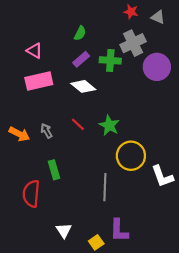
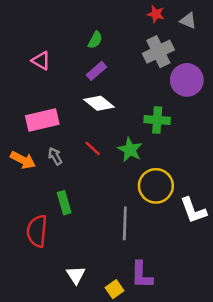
green cross: (110, 60) -> (157, 120), moved
pink rectangle: (39, 81) -> (42, 120), moved

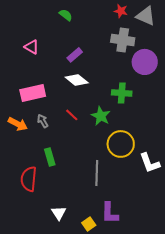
gray triangle: (188, 21) -> (146, 16), size x1.5
green semicircle: (95, 40) -> (66, 15), moved, turned -80
gray cross: (158, 52) -> (123, 40), turned 35

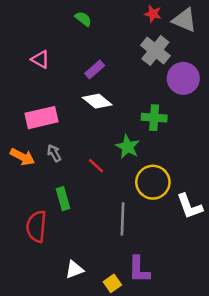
gray cross: (123, 40) -> (155, 50), turned 30
red line: (72, 115) -> (96, 166), moved
white triangle: (59, 213) -> (74, 270), turned 42

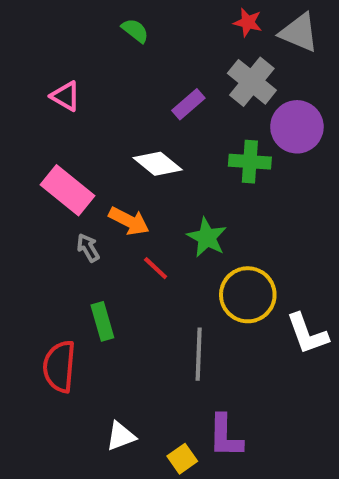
purple rectangle: (95, 69) -> (188, 104), moved
pink rectangle: (41, 118) -> (68, 190), turned 52
green cross: (154, 118) -> (250, 162), moved
orange arrow: (22, 157) -> (129, 221), moved

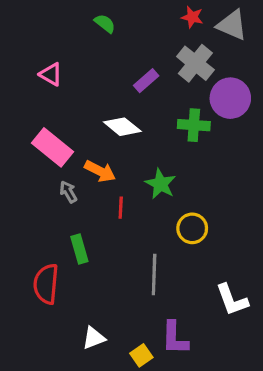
red line: (156, 268) -> (121, 208), turned 50
yellow circle: (248, 295) -> (192, 228), size x0.7
white L-shape: (307, 334) -> (232, 300), moved

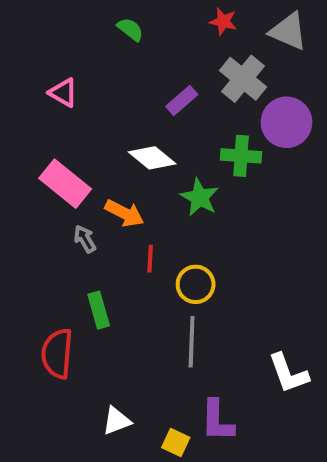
red star: (192, 17) -> (223, 21), moved
green star: (160, 184) -> (200, 197), moved
yellow circle: (192, 228) -> (196, 284), moved
yellow square: (141, 355) -> (176, 442), turned -30

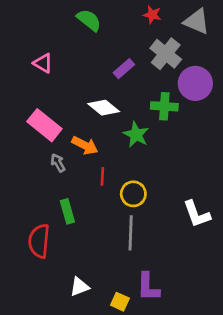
green semicircle: (130, 29) -> (89, 20), size x1.4
white L-shape: (288, 373) -> (197, 214), moved

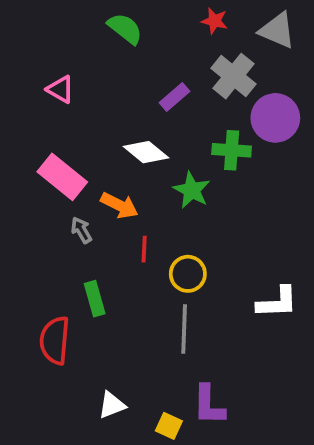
white L-shape: (197, 214) -> (277, 302), turned -72

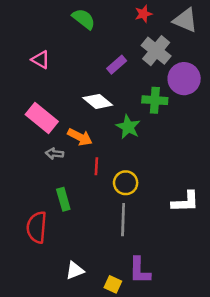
red star: (214, 21) -> (143, 14), turned -30
gray arrow: (81, 230) -> (54, 154), turned -54

